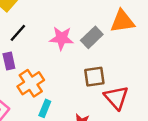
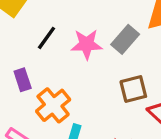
black line: (18, 33) -> (46, 38), moved

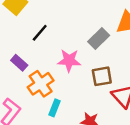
pink star: (87, 44) -> (69, 60), moved
purple rectangle: (23, 80) -> (19, 63), turned -35

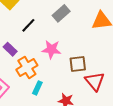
gray rectangle: (99, 39) -> (61, 13), moved

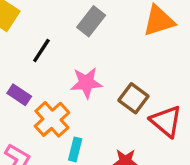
brown square: (78, 64) -> (133, 98), turned -36

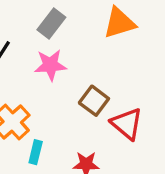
pink star: (86, 83) -> (50, 65), moved

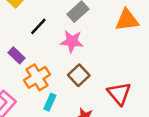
brown square: (94, 101) -> (79, 75), moved

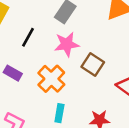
brown square: (79, 75) -> (93, 65), moved
orange cross: (37, 77) -> (51, 79), moved

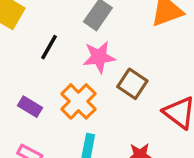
purple rectangle: (13, 73) -> (30, 107), moved

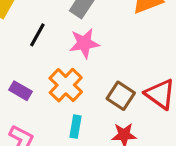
brown square: (132, 84) -> (121, 96), moved

